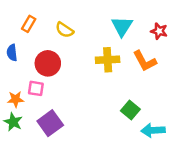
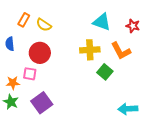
cyan triangle: (122, 26) -> (102, 22), turned -42
yellow semicircle: (65, 30) -> (44, 25), moved
green square: (130, 110) -> (105, 72), moved

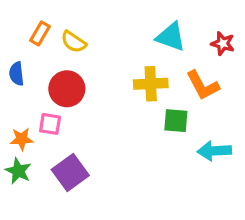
green square: (105, 72) -> (176, 121), turned -35
cyan arrow: (128, 109) -> (214, 151), moved

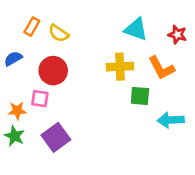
blue semicircle: (17, 74) -> (13, 59), turned 66

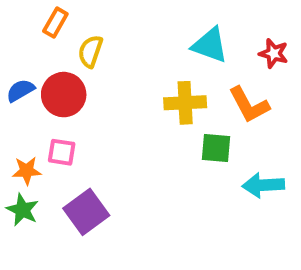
orange rectangle: (32, 27) -> (55, 22), moved
yellow semicircle: (59, 33) -> (90, 51), turned 75
red circle: (53, 71) -> (64, 95), moved

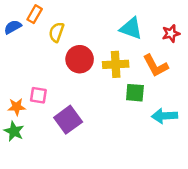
red star: (274, 53) -> (171, 33), turned -30
blue semicircle: (20, 90) -> (13, 27), moved
red circle: (64, 95) -> (80, 59), moved
purple square: (86, 212) -> (68, 120), moved

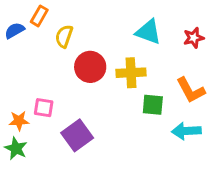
orange L-shape: (156, 66) -> (191, 90), moved

